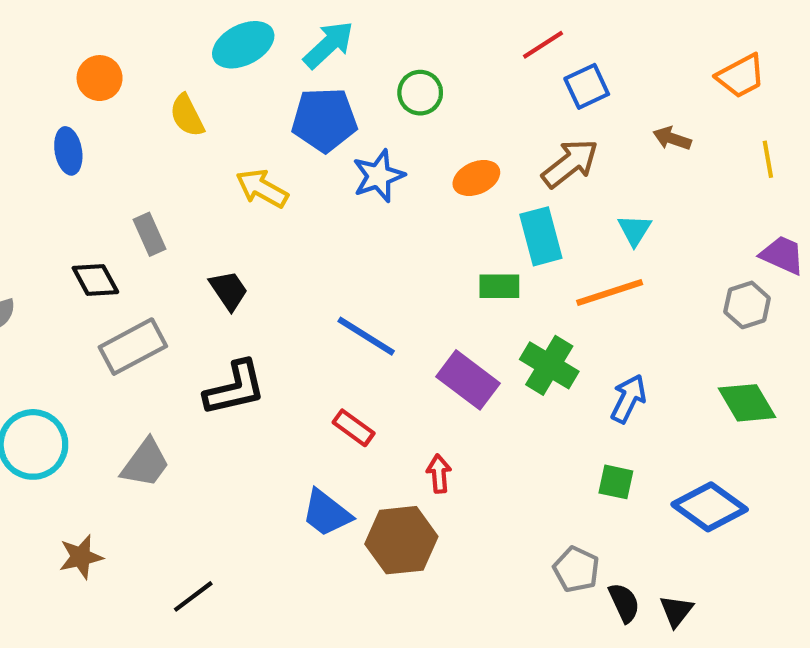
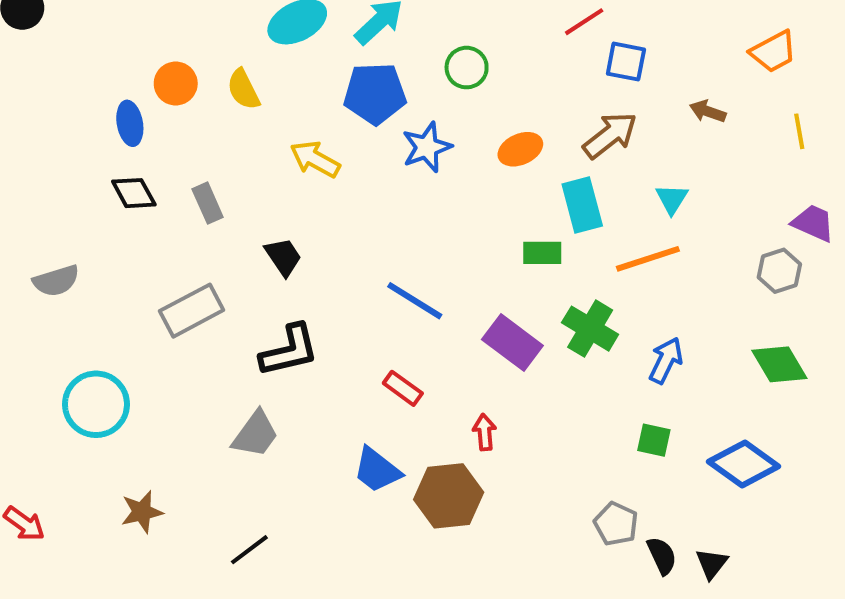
orange circle: (100, 78) -> (176, 83), moved
blue square: (587, 86) -> (626, 62), turned 36
black diamond: (95, 280) -> (134, 193), moved
gray trapezoid: (145, 463) -> (255, 434), moved

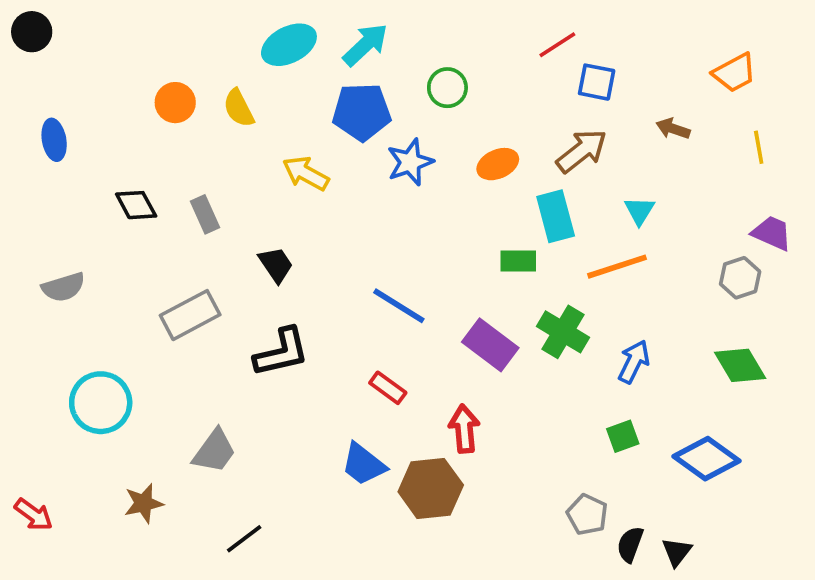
blue ellipse: (130, 123) -> (54, 140), moved
red arrow: (485, 432) -> (464, 429), size x1.4
gray trapezoid: (255, 434) -> (214, 451), moved
green square: (654, 440) -> (623, 436), turned -32
black semicircle: (662, 556) -> (630, 544), turned -135

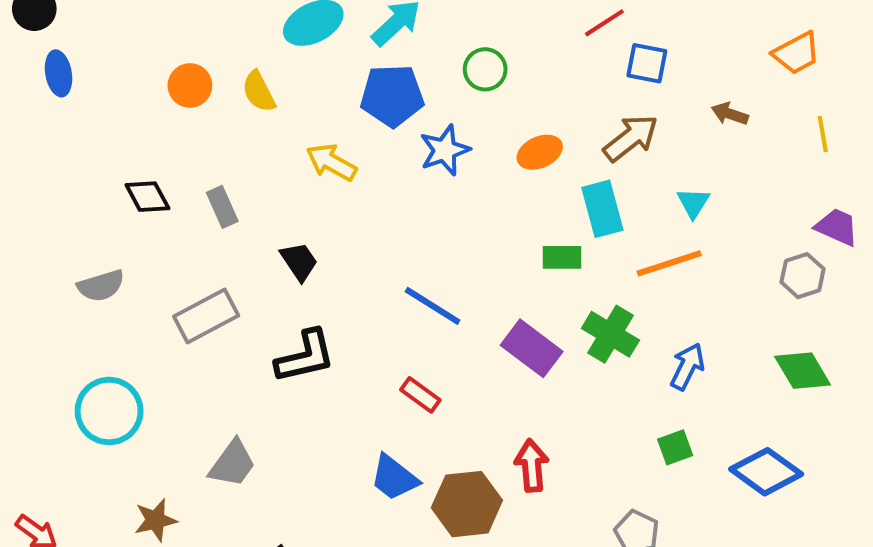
blue ellipse: (54, 140) -> (59, 73), moved
gray semicircle: (63, 287) -> (101, 286), moved
red arrow: (464, 429) -> (532, 466), moved

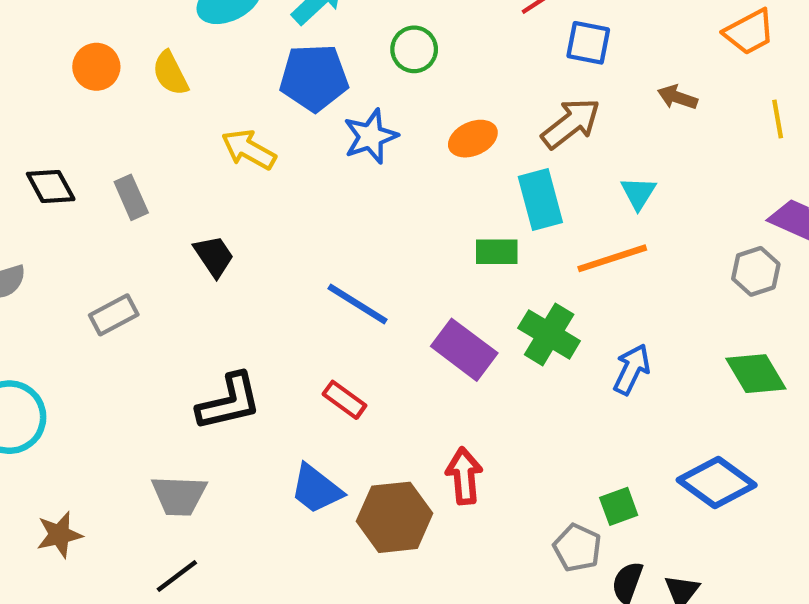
gray rectangle: (206, 316) -> (114, 315), size x0.7
black L-shape: (305, 356) -> (229, 402), moved
green square: (675, 447) -> (619, 506), moved
gray trapezoid: (232, 464) -> (179, 496), moved, turned 56

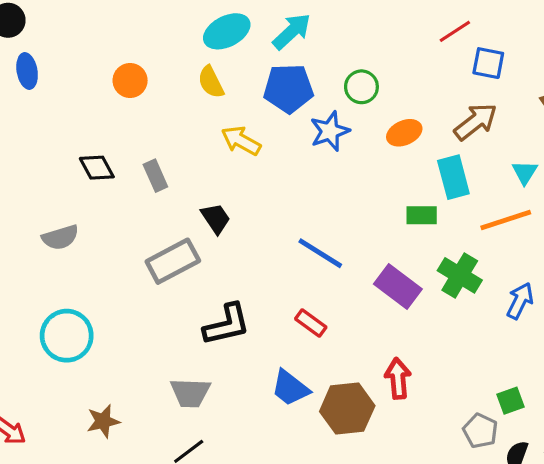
green circle: (414, 49) -> (361, 87), moved
yellow semicircle: (170, 73) -> (211, 82), moved
gray rectangle: (114, 315) -> (173, 261), moved, size x1.5

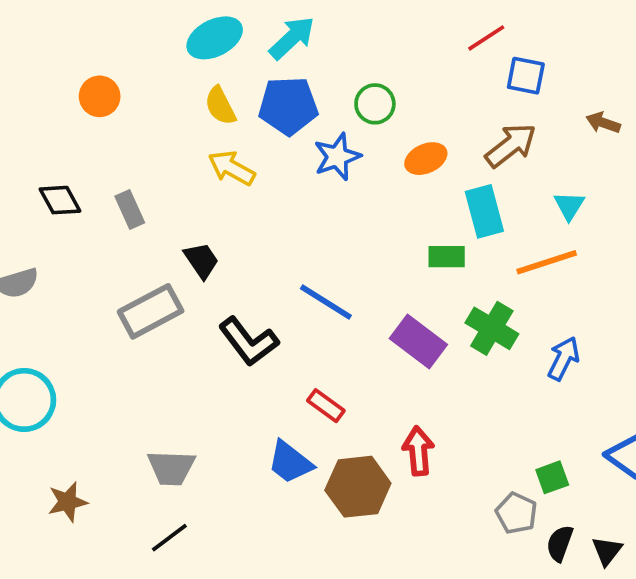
yellow semicircle: (211, 82) -> (220, 106), moved
red rectangle: (311, 323) -> (326, 406), moved
black L-shape: (227, 325) -> (249, 342), moved, turned 66

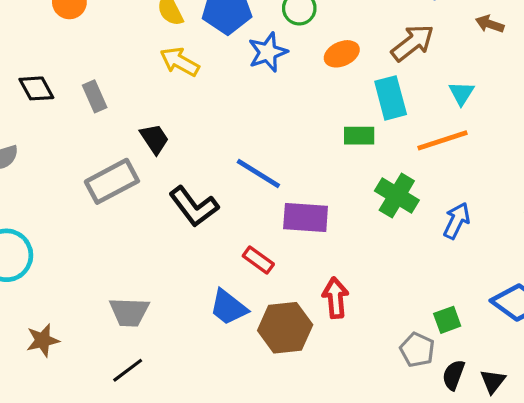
purple rectangle: (418, 342) -> (306, 218), moved, turned -33

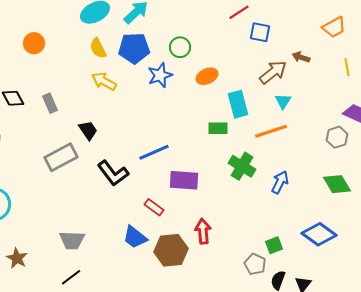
brown arrow: (413, 43) -> (273, 72), moved
blue line: (258, 173) -> (154, 152), turned -56
brown star: (43, 340) -> (17, 258), turned -30

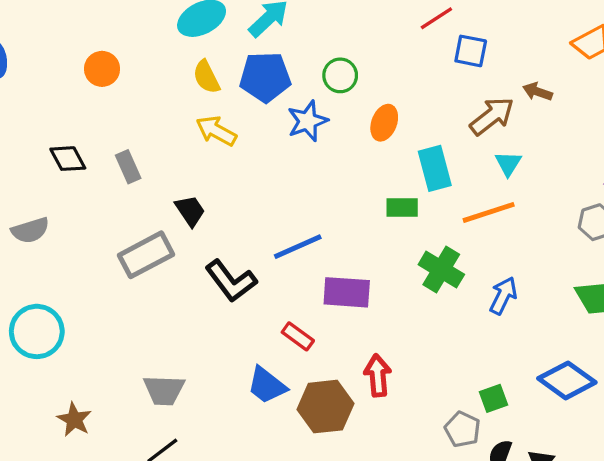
orange ellipse: (207, 76) -> (384, 123), turned -45

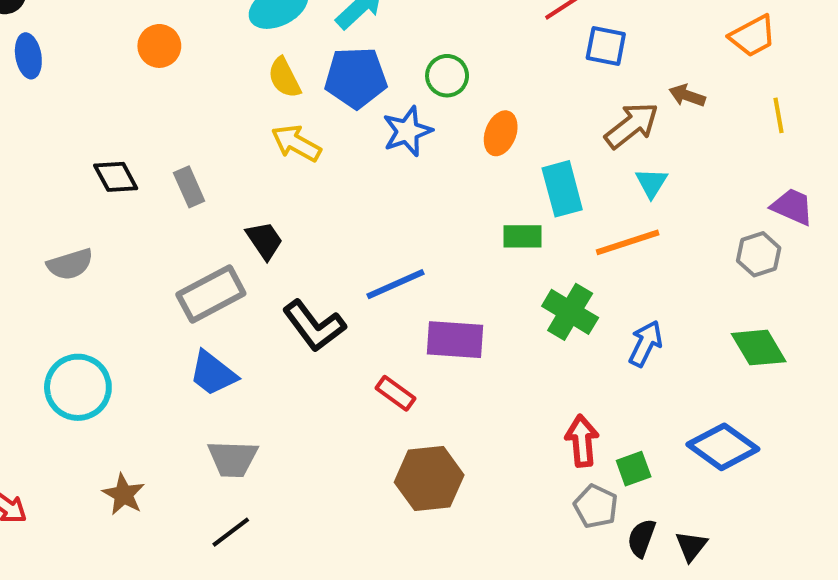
orange circle: (102, 69) -> (159, 46), moved
red arrow: (378, 376) -> (582, 441), moved
blue trapezoid: (267, 385) -> (213, 373), moved

